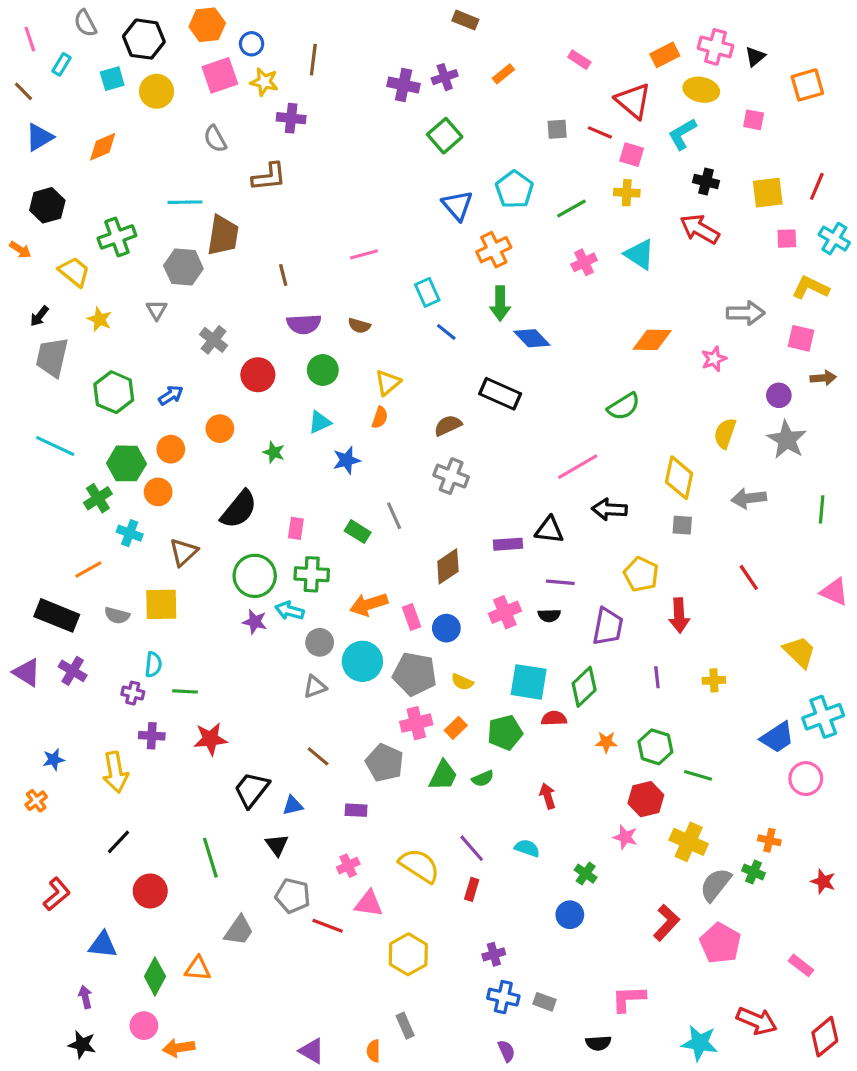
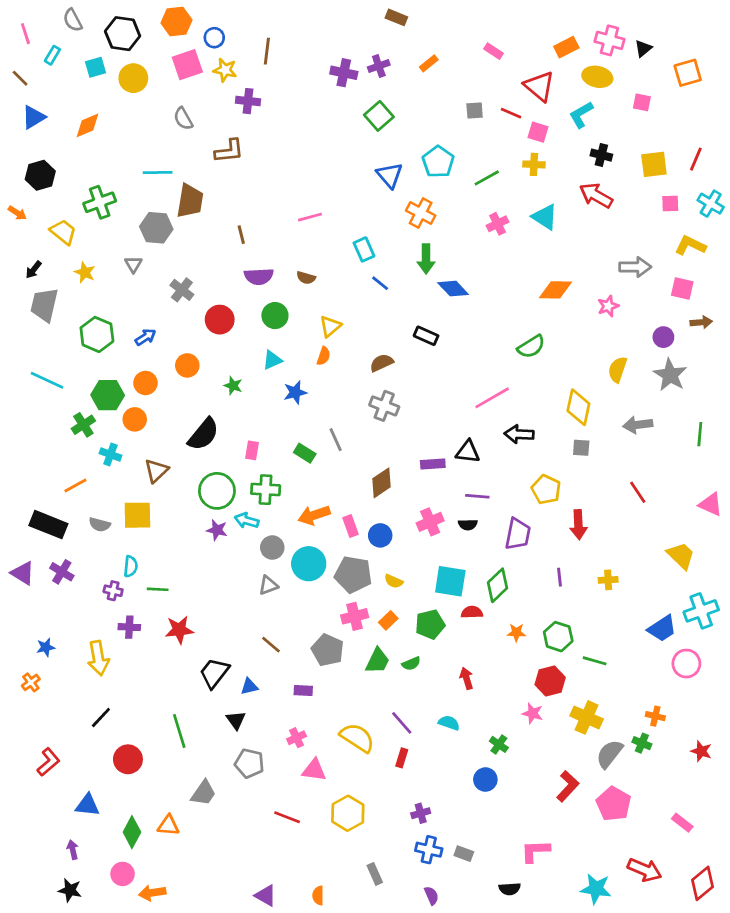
orange cross: (494, 250) -> (421, 213), turned -36
black rectangle: (500, 394) -> (426, 336), size x0.7
red line: (328, 926) -> (287, 817), moved
gray rectangle: (405, 1026) -> (375, 874), moved

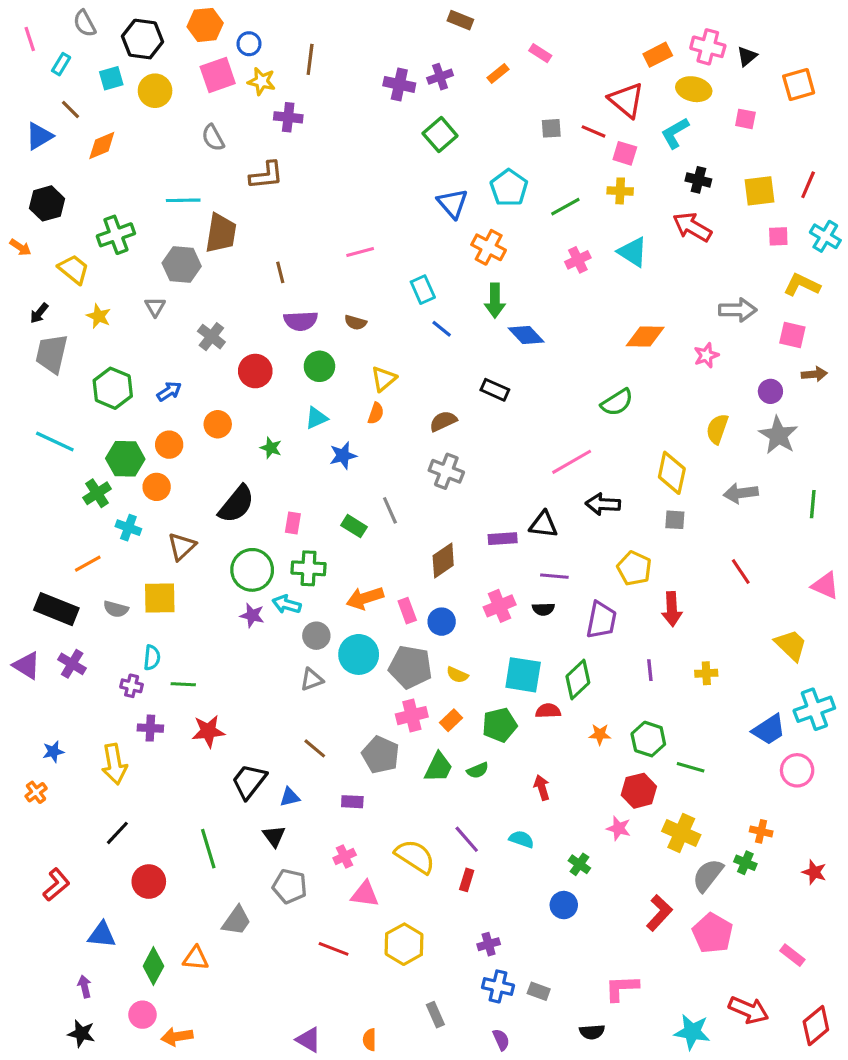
pink rectangle: (493, 51) -> (540, 53), moved
brown line: (20, 78) -> (70, 109), moved

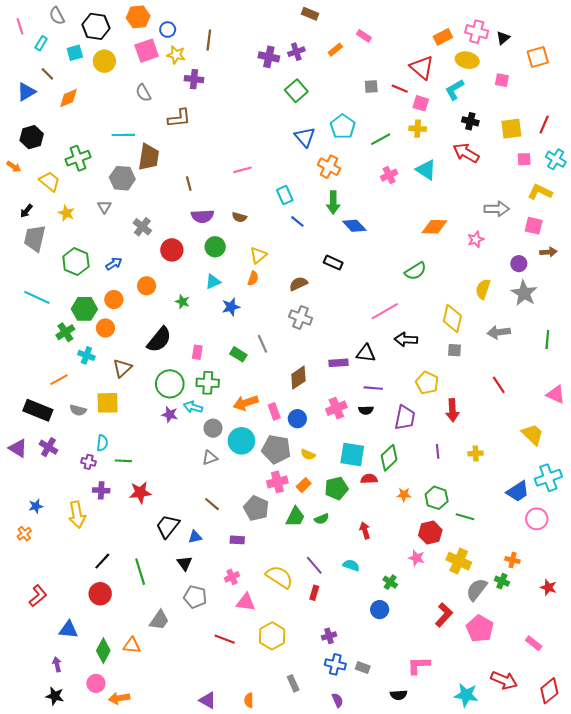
black line: (117, 833) -> (102, 561), moved

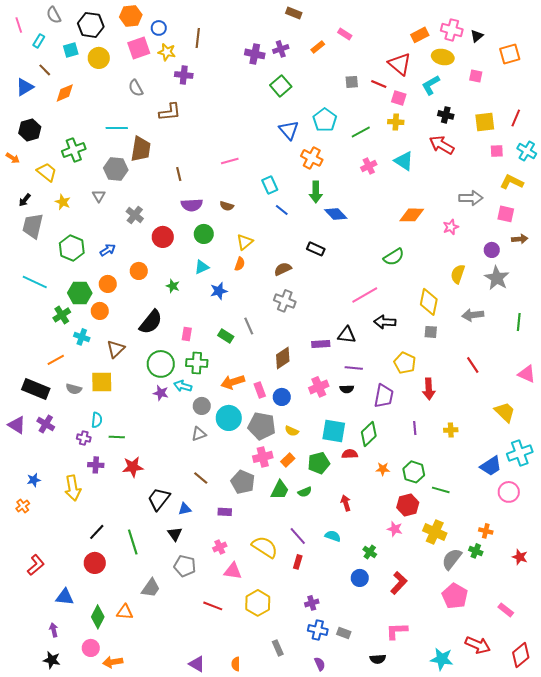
red L-shape: (444, 615) -> (399, 583), moved

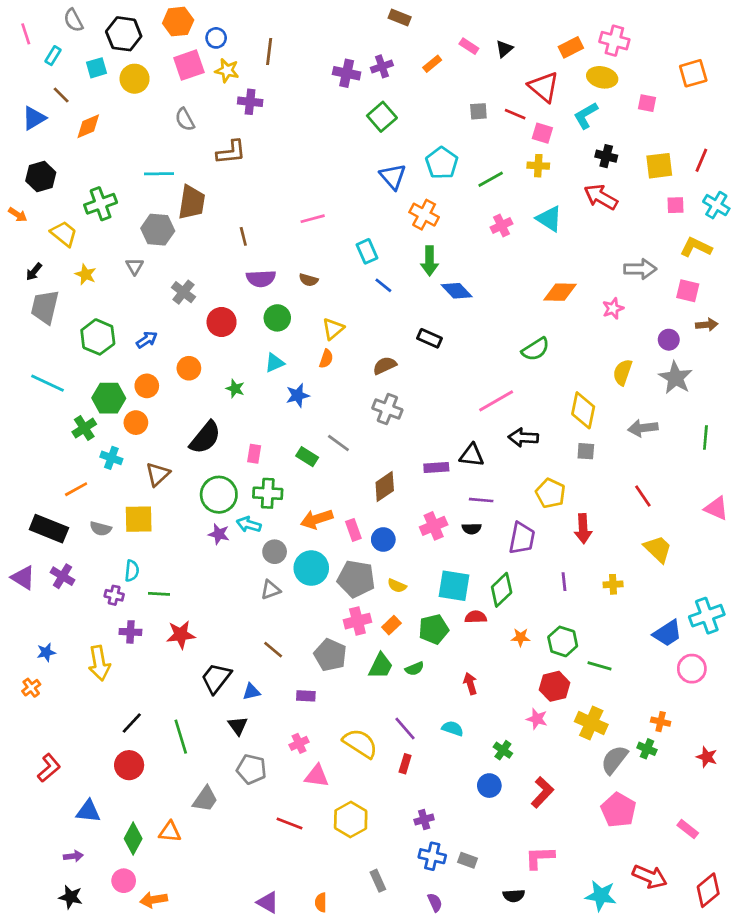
black triangle: (477, 36) -> (504, 49), moved
gray line: (249, 326) -> (338, 443), turned -30
yellow trapezoid: (505, 412) -> (658, 549), moved
purple arrow: (54, 630) -> (73, 856), turned 96

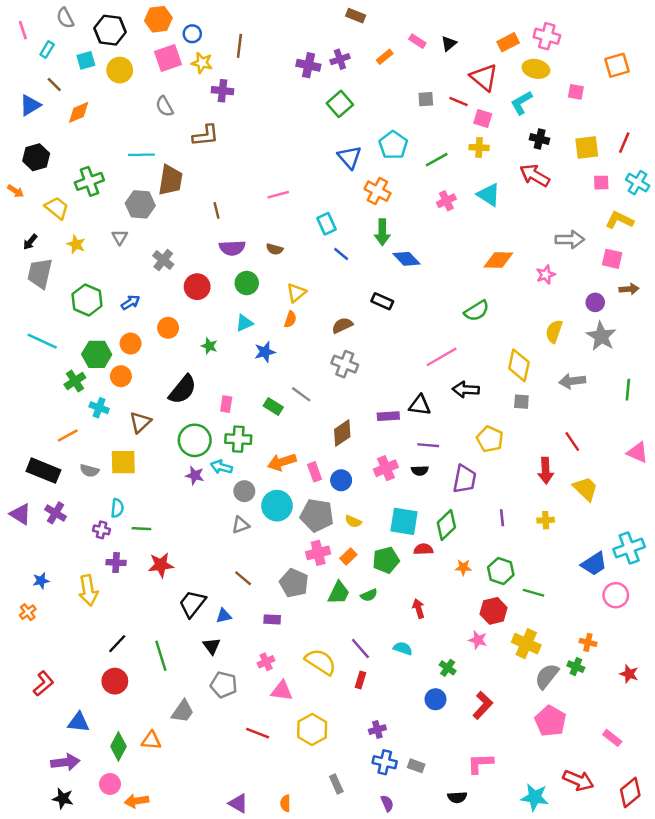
red arrow: (583, 529) -> (546, 471), moved
purple arrow: (73, 856) -> (65, 762), size x1.6

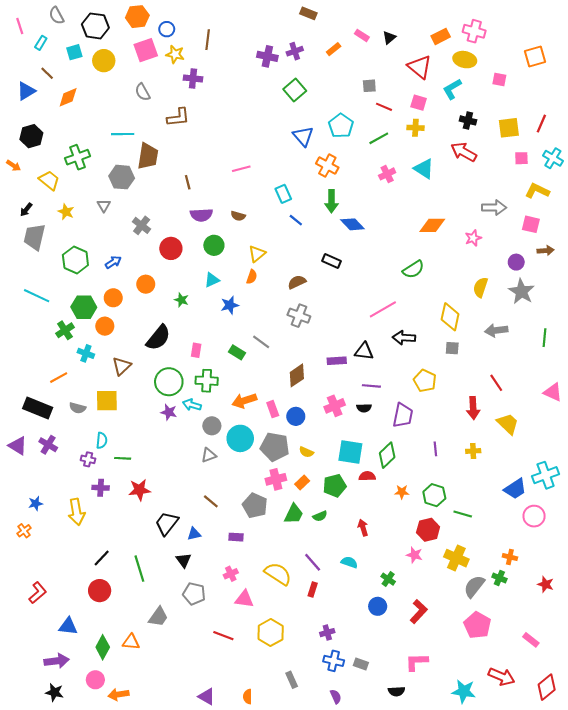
red line: (458, 102) -> (384, 107), moved

